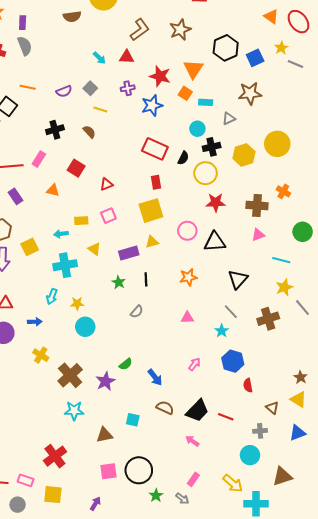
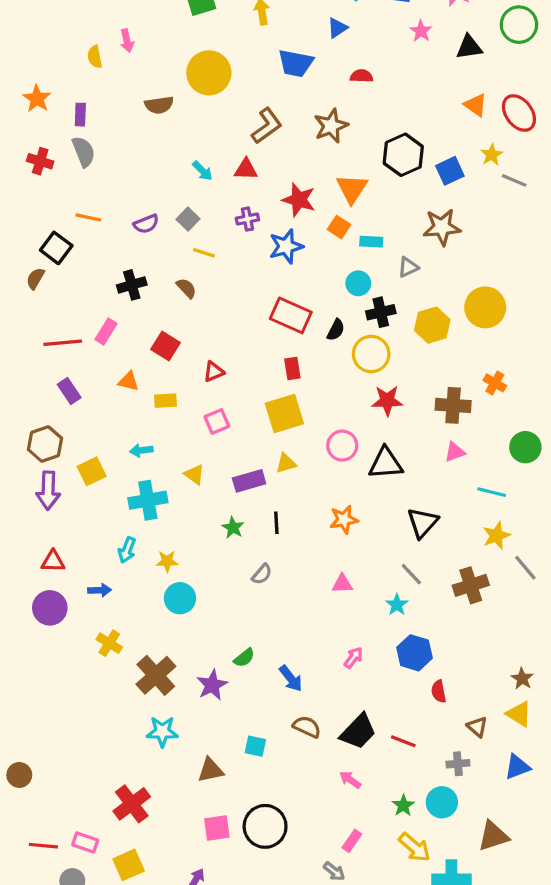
yellow rectangle: (81, 221) -> (165, 401), moved
yellow square: (53, 495) -> (129, 865), turned -30
green star: (156, 496) -> (403, 805), moved

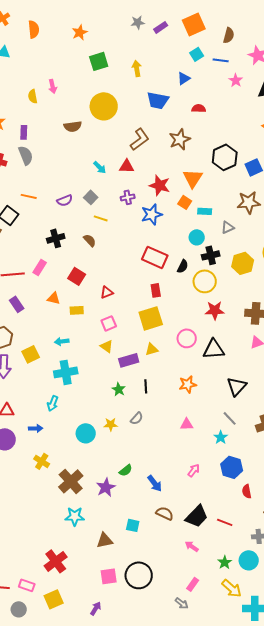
yellow triangle: (194, 475) -> (107, 346), moved
yellow star: (167, 561) -> (111, 424), moved

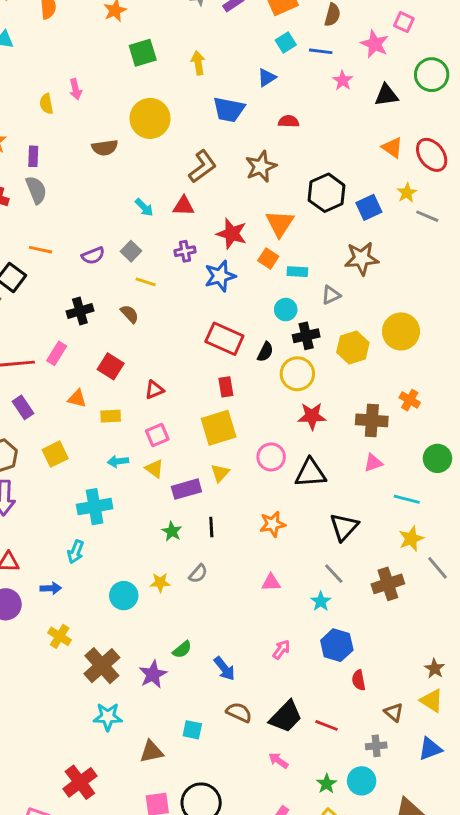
cyan arrow: (62, 341) -> (118, 461), moved
yellow triangle: (152, 349) -> (220, 473), turned -32
yellow square: (31, 354) -> (55, 454), moved

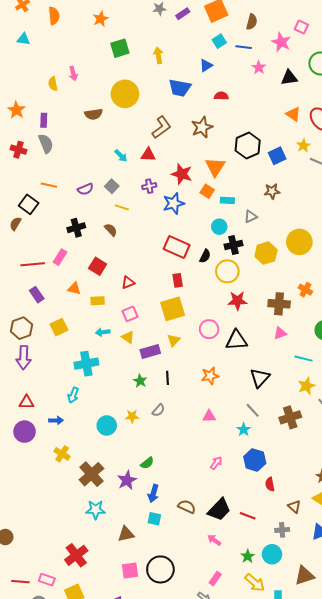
brown star: (362, 258) -> (272, 191), size x0.7
blue arrow: (224, 669) -> (153, 493), moved, turned 54

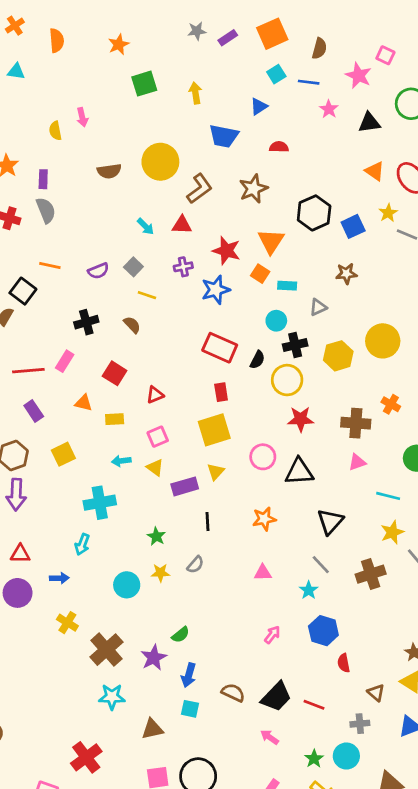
yellow circle: (125, 94) -> (160, 162), moved
green star: (140, 381) -> (156, 536), moved

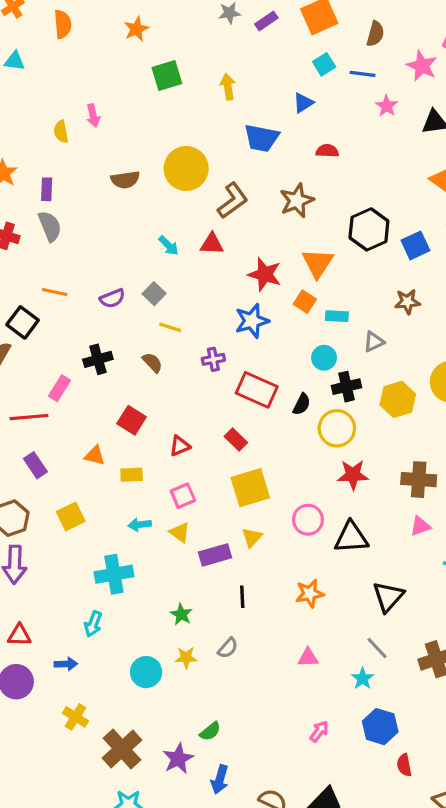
purple cross: (183, 267) -> (213, 359), moved
pink rectangle: (65, 361) -> (59, 388), moved
red rectangle: (221, 392) -> (236, 440), moved, turned -36

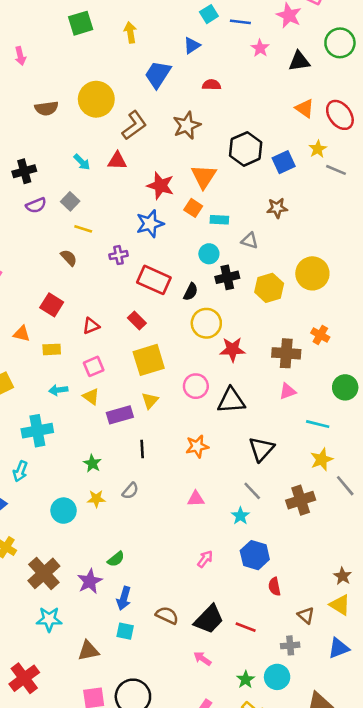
blue trapezoid: (262, 138) -> (158, 74), turned 112
gray triangle: (374, 342) -> (250, 241), turned 42
black cross: (98, 359) -> (24, 171), moved
yellow circle: (337, 428) -> (206, 323), moved

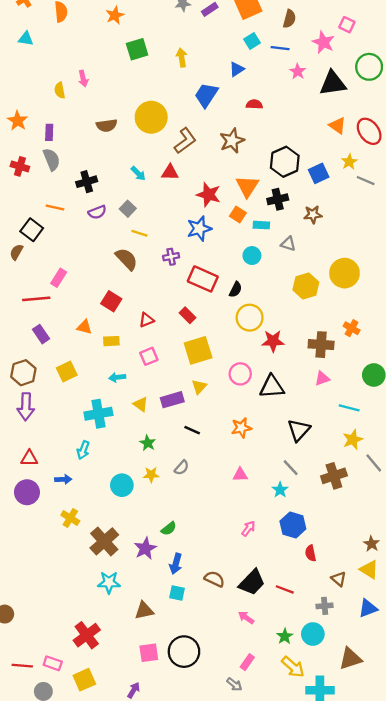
black triangle: (299, 61) -> (333, 83), size x1.4
brown semicircle: (69, 258) -> (127, 259), size x1.5
black cross: (227, 277) -> (278, 199), moved
yellow triangle: (91, 397) -> (141, 404), moved
black line: (142, 449) -> (192, 430), turned -63

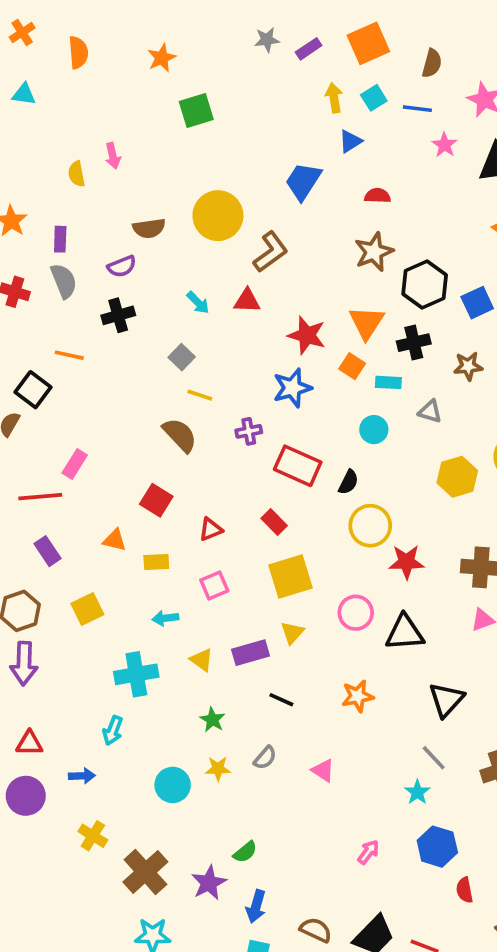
yellow arrow: (182, 57) -> (334, 98), moved
brown star: (232, 141) -> (374, 252), moved
purple semicircle: (97, 212) -> (122, 266), moved
pink triangle: (240, 475) -> (323, 770), moved, turned 35

